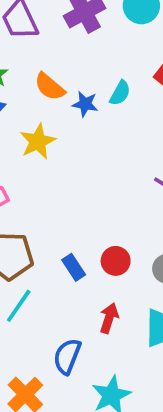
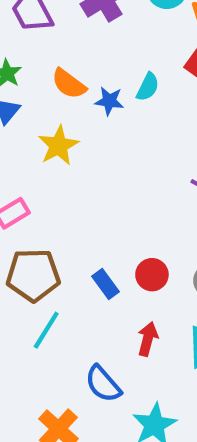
blue semicircle: (67, 356) -> (103, 384), turned -60

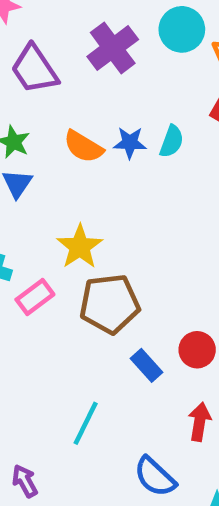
blue star: (109, 101) -> (130, 143), moved
yellow star: (58, 146) -> (80, 247), moved
brown pentagon: (33, 275) -> (110, 304), moved

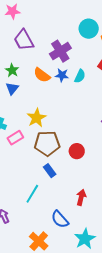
purple cross: (113, 48) -> (60, 51), moved
red circle: (197, 350) -> (77, 151), moved
blue rectangle: (146, 365) -> (50, 171), moved

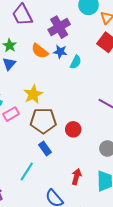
cyan semicircle: (80, 76) -> (76, 62), moved

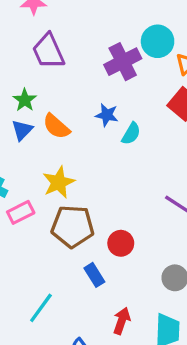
purple cross: (59, 27) -> (123, 62), moved
orange semicircle: (40, 51) -> (56, 126), moved
blue rectangle: (45, 148) -> (94, 275), moved

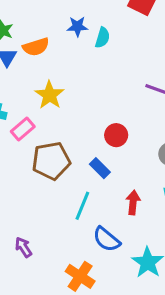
orange semicircle: (56, 126) -> (36, 47), turned -45
brown pentagon: (73, 226) -> (51, 161), moved
cyan line: (41, 308) -> (82, 206), moved

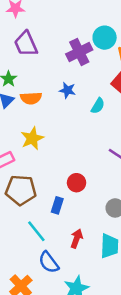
cyan semicircle: (102, 38) -> (98, 106), moved
blue rectangle: (100, 168) -> (57, 205), turned 49
cyan line: (82, 206) -> (36, 231), turned -75

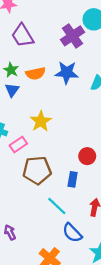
blue star: (67, 90) -> (67, 73), size x1.5
orange semicircle: (31, 98) -> (36, 73), moved

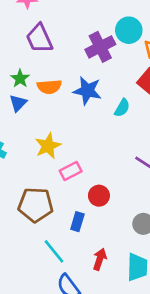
pink rectangle: (18, 145) -> (71, 171), moved

